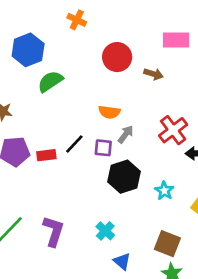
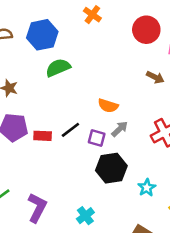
red circle: (117, 57) -> (146, 30), moved

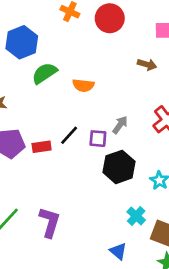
red circle: (146, 30) -> (110, 18), moved
orange semicircle: (108, 106) -> (83, 85), moved
cyan cross: (85, 216) -> (136, 216), moved

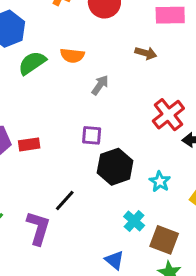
orange semicircle: (83, 85) -> (72, 55), moved
gray arrow: (120, 125) -> (100, 85), moved
black line: (69, 135) -> (65, 201), moved

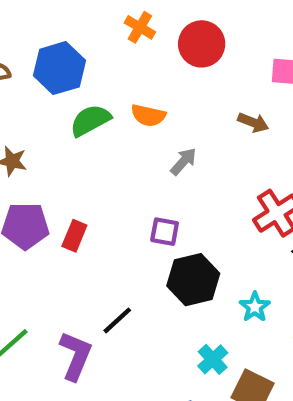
red rectangle: (29, 144) -> (74, 236), turned -65

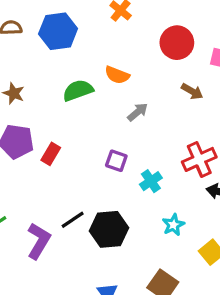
red circle: (202, 44) -> (177, 43), moved
green semicircle: (90, 120) -> (78, 90), moved
black hexagon: (193, 280) -> (109, 229), moved
cyan cross: (213, 359) -> (151, 181), moved

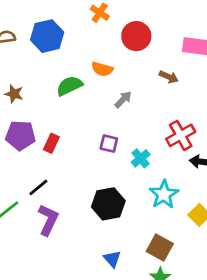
red circle: (177, 43) -> (136, 36), moved
black line: (73, 220) -> (38, 187), moved
cyan star: (173, 225) -> (164, 194), size x1.5

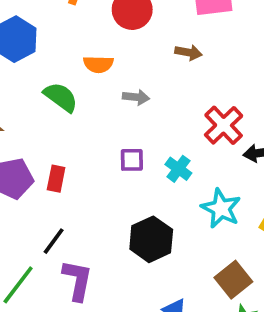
green semicircle: (69, 86) -> (61, 97), turned 76
gray arrow: (123, 99) -> (136, 97), turned 66
brown square: (160, 248) -> (233, 280), turned 36

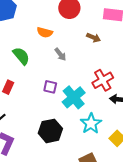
green semicircle: (61, 97) -> (21, 56), moved
gray arrow: (136, 97) -> (60, 54), turned 32
cyan cross: (178, 169) -> (74, 97), size x1.6

